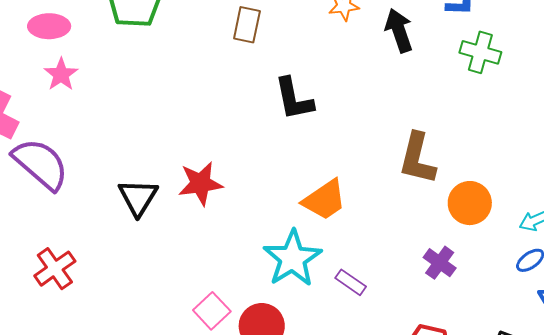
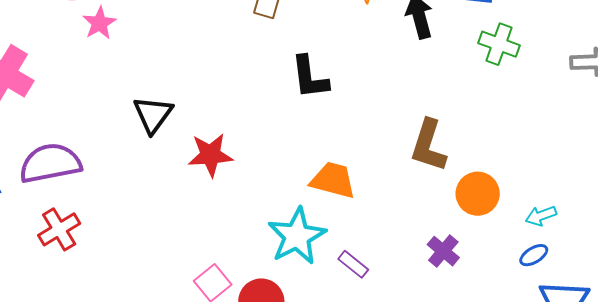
pink star: (61, 74) -> (99, 23), moved
purple semicircle: (41, 164) -> (50, 163), moved, turned -56
black triangle: (138, 197) -> (153, 114), moved
orange trapezoid: (325, 200) -> (333, 180), turned -135

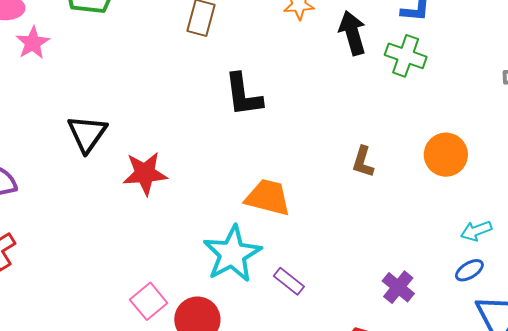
green cross: (499, 44) -> (406, 56), moved
brown L-shape: (428, 145) -> (363, 162), size x0.6
orange circle: (478, 194) -> (446, 155), moved
purple cross: (443, 251) -> (398, 287), moved

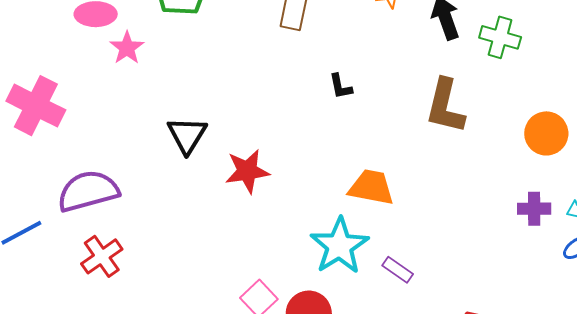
black L-shape: (243, 95) -> (340, 86), size x0.6
brown L-shape: (363, 162) -> (445, 106), moved, size x1.8
purple cross: (398, 287) -> (534, 209), moved, turned -36

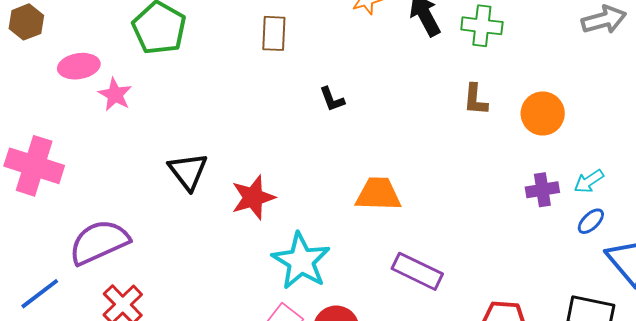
brown L-shape: (445, 106) -> (475, 100), moved, size x0.6
cyan star: (339, 246) -> (301, 261), moved
purple rectangle: (398, 270) -> (417, 271), size x1.6

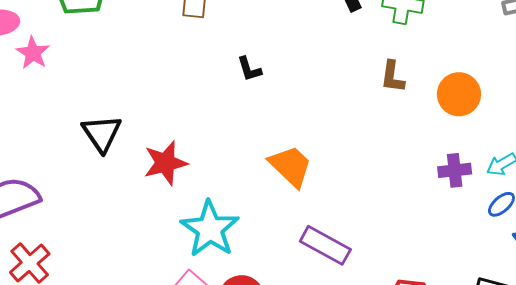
orange trapezoid: (378, 194) -> (291, 166), turned 39

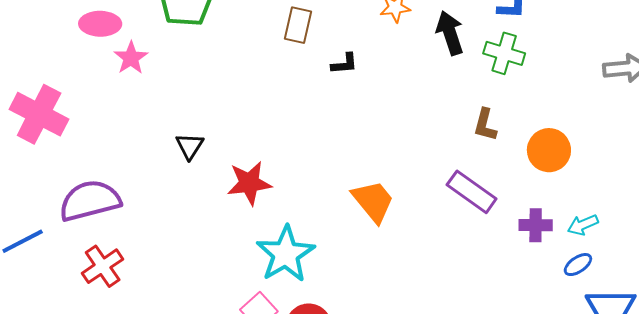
black L-shape: (249, 69) -> (344, 64), moved, turned -84
black triangle: (102, 133) -> (190, 146), size x0.7
purple rectangle: (325, 245) -> (472, 192), moved

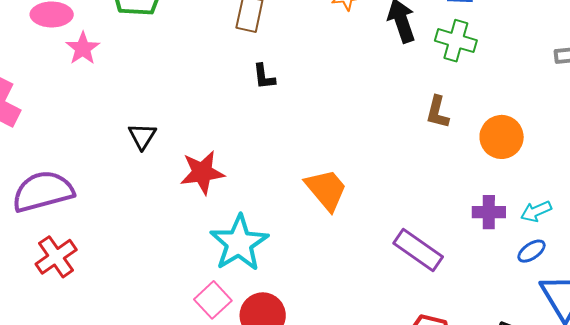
black L-shape: (344, 64) -> (264, 77), moved, turned 88
purple rectangle: (472, 192) -> (418, 250), moved

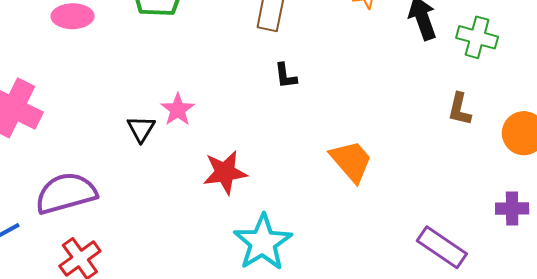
pink star: (83, 48) -> (178, 110), moved
black triangle: (142, 136) -> (141, 129), moved
orange trapezoid: (326, 190) -> (351, 161), moved

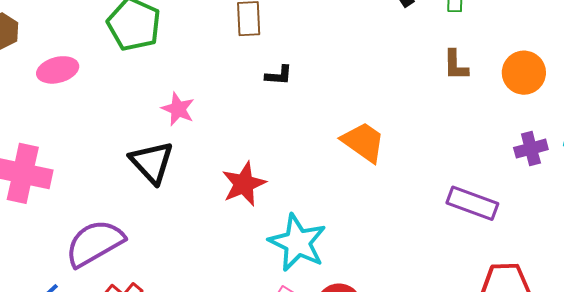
black L-shape: (286, 76) -> (279, 75), turned -64
pink star: (178, 110) -> (178, 109), moved
black triangle: (141, 129) -> (152, 162), size x1.6

